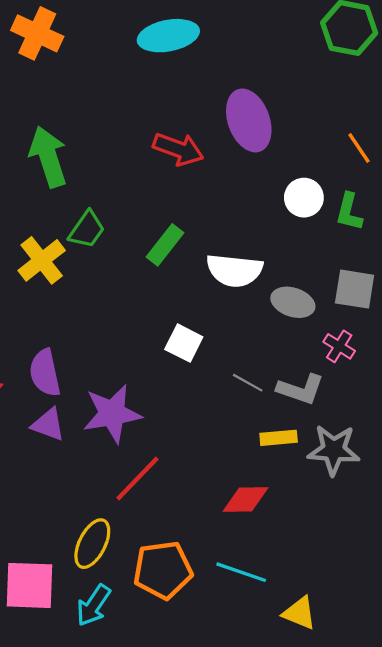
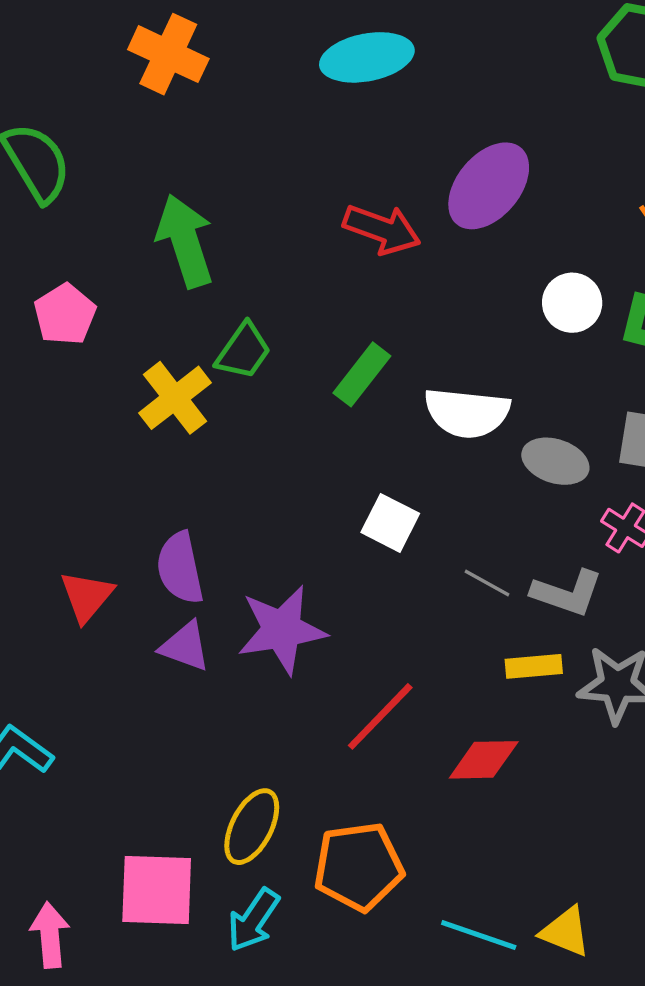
purple ellipse: (249, 120) -> (489, 186), turned 60
red line: (138, 479) -> (380, 716), moved
cyan line: (241, 572) -> (479, 935), moved

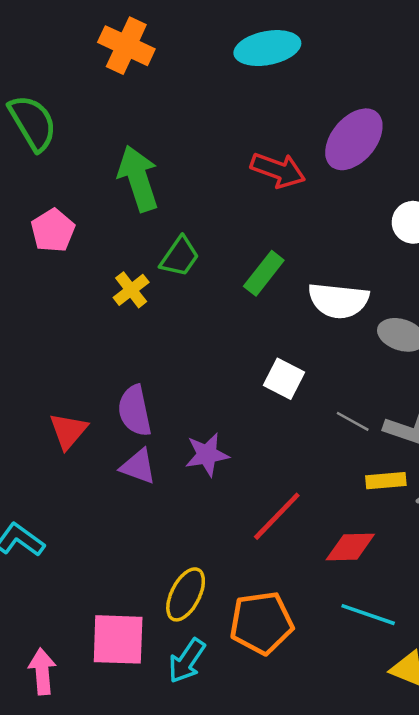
yellow cross: (175, 398) -> (131, 290), size x0.7
purple star: (282, 630) -> (207, 455), size x0.7
cyan line: (479, 935) -> (368, 615), moved

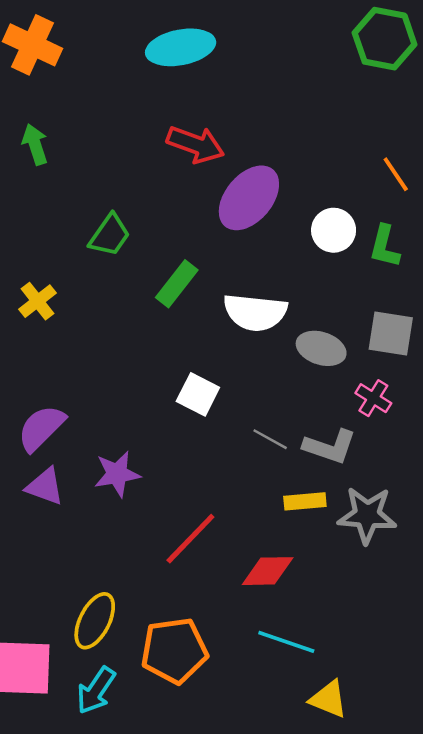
purple ellipse: (354, 139) -> (249, 198), moved
red arrow: (278, 170) -> (195, 144), moved
green arrow: (138, 178) -> (35, 144), moved, size x0.6
green trapezoid: (180, 257) -> (110, 235), moved
purple semicircle: (135, 411) -> (41, 428), turned 57

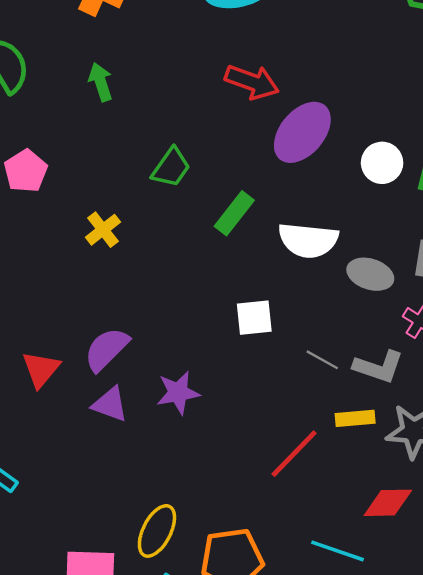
white square: (198, 394) -> (254, 318), turned -33
red line: (190, 539) -> (294, 454), moved
red diamond: (268, 571) -> (388, 503), moved

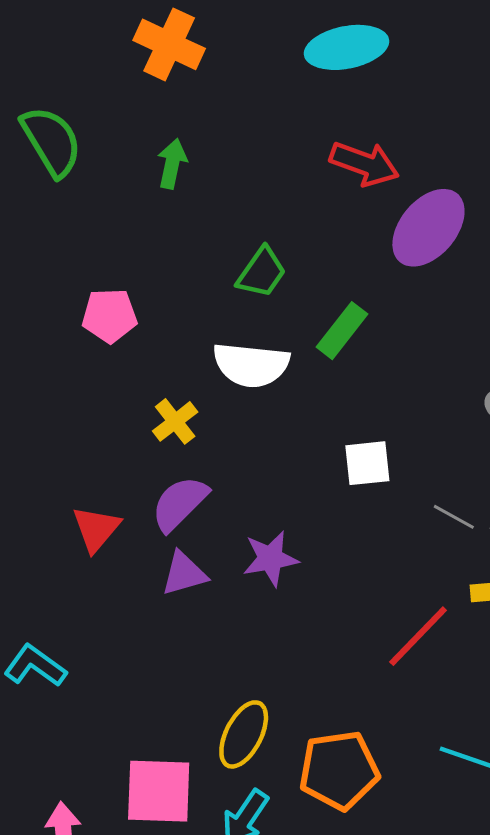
green arrow: (101, 82) -> (172, 164), turned 30
pink pentagon: (26, 171) -> (110, 316), moved, turned 30
yellow cross: (103, 230) -> (175, 421), moved
white semicircle: (308, 240) -> (251, 365), moved
purple triangle: (110, 404) -> (184, 573), turned -36

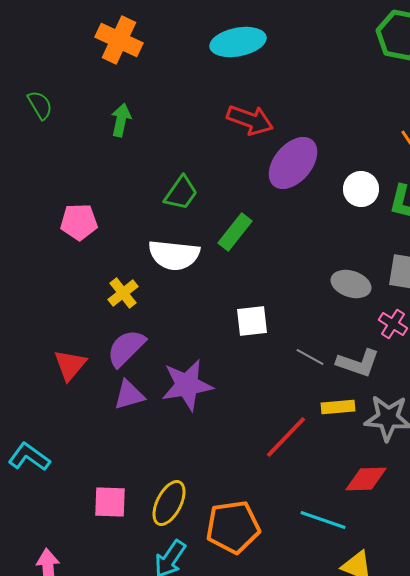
green semicircle: (51, 141) -> (40, 105), size x0.6
purple star: (270, 559) -> (187, 385), size x1.4
pink square: (159, 791) -> (110, 502), moved, size x0.7

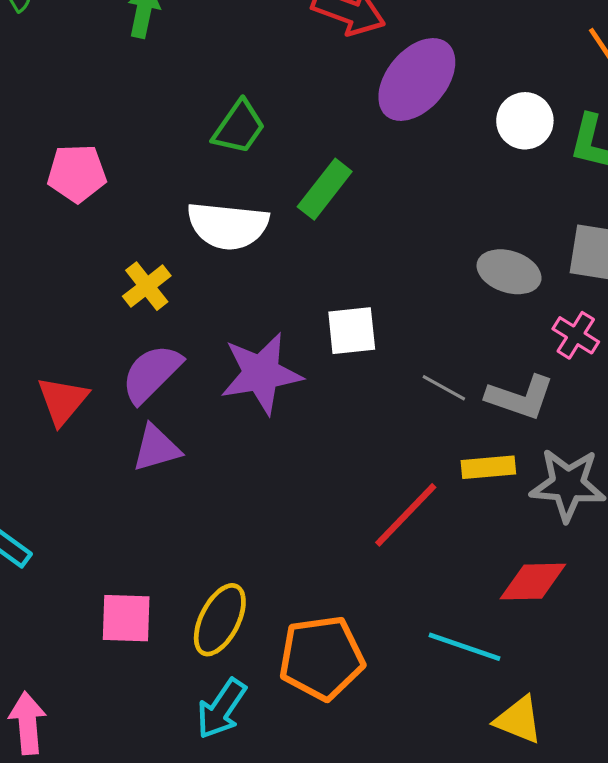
purple star: (187, 385) -> (261, 373), moved

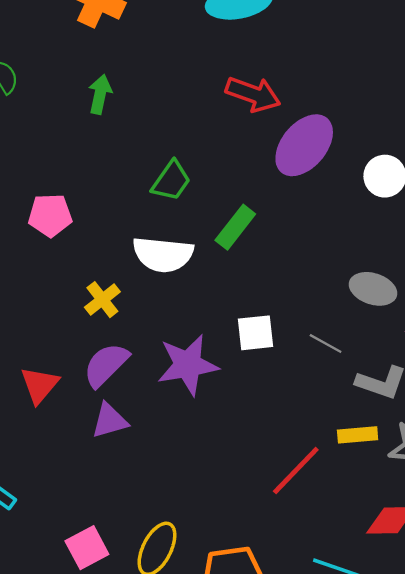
gray line: (444, 388) -> (326, 343), moved
pink square: (126, 618) -> (87, 548), turned -30

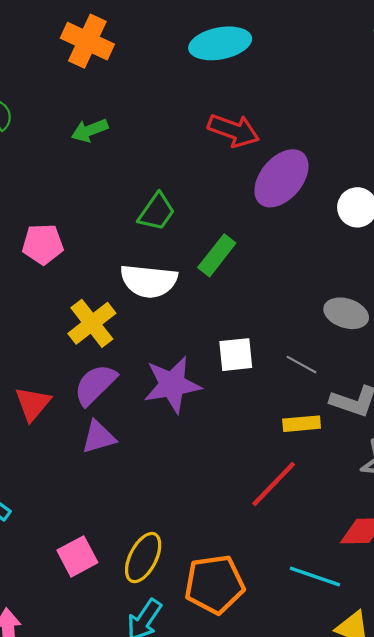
green arrow: (100, 94) -> (90, 130), turned -123
yellow cross: (102, 300) -> (92, 323), size x1.4
yellow rectangle: (358, 435) -> (302, 424), moved

